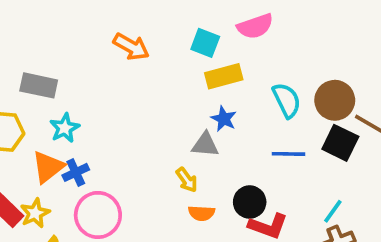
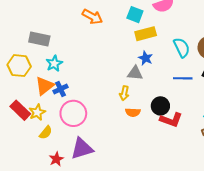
yellow arrow: (187, 180) -> (124, 93), turned 48

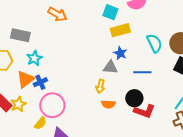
orange arrow: (92, 17) -> (57, 14), moved
blue line: (183, 78) -> (142, 72), moved
yellow semicircle: (46, 133) -> (40, 123), moved

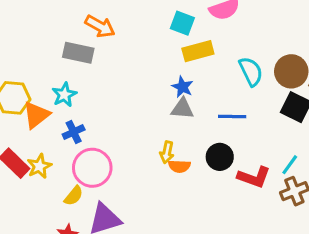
gray rectangle: (20, 35) -> (78, 53), moved
blue star: (120, 53) -> (182, 87), moved
orange triangle: (25, 79) -> (36, 115), moved
yellow arrow: (100, 86) -> (167, 152), moved
red L-shape: (144, 111) -> (254, 177), moved

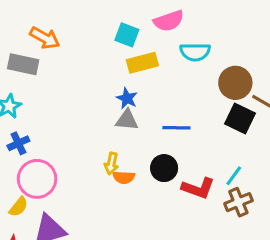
cyan semicircle: (251, 71) -> (195, 52), moved, turned 116

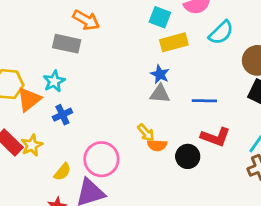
cyan semicircle: (195, 52) -> (221, 33), turned -44
yellow arrow: (111, 163) -> (146, 133), turned -54
black circle: (164, 168) -> (188, 156), moved
pink circle: (37, 179) -> (101, 159), moved
red L-shape: (198, 188) -> (216, 137), moved

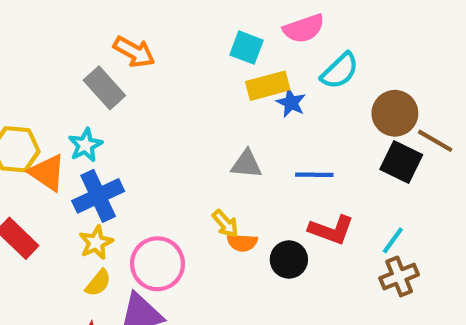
gray rectangle: (67, 44) -> (104, 88), turned 36
blue star: (160, 74) -> (291, 103), moved
orange triangle: (29, 99) -> (47, 173), turned -48
blue cross: (62, 115) -> (98, 196), size x1.6
yellow star: (32, 145) -> (96, 243), moved

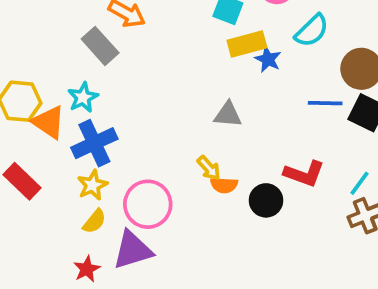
blue line: (314, 175) -> (325, 103), moved

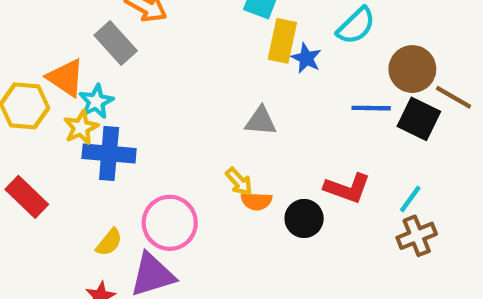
yellow rectangle: (247, 44) -> (282, 41), turned -63
orange triangle: (49, 122) -> (66, 78), moved
blue cross: (94, 143) -> (109, 154), turned 30
yellow star: (92, 185) -> (81, 128), moved

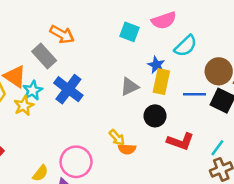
yellow rectangle: (282, 41) -> (161, 82), moved
gray triangle: (261, 121) -> (130, 87), moved, turned -30
blue cross: (109, 154) -> (68, 89), moved, turned 32
black circle: (304, 218) -> (155, 116), moved

